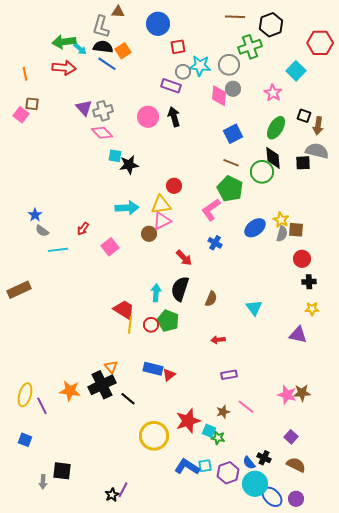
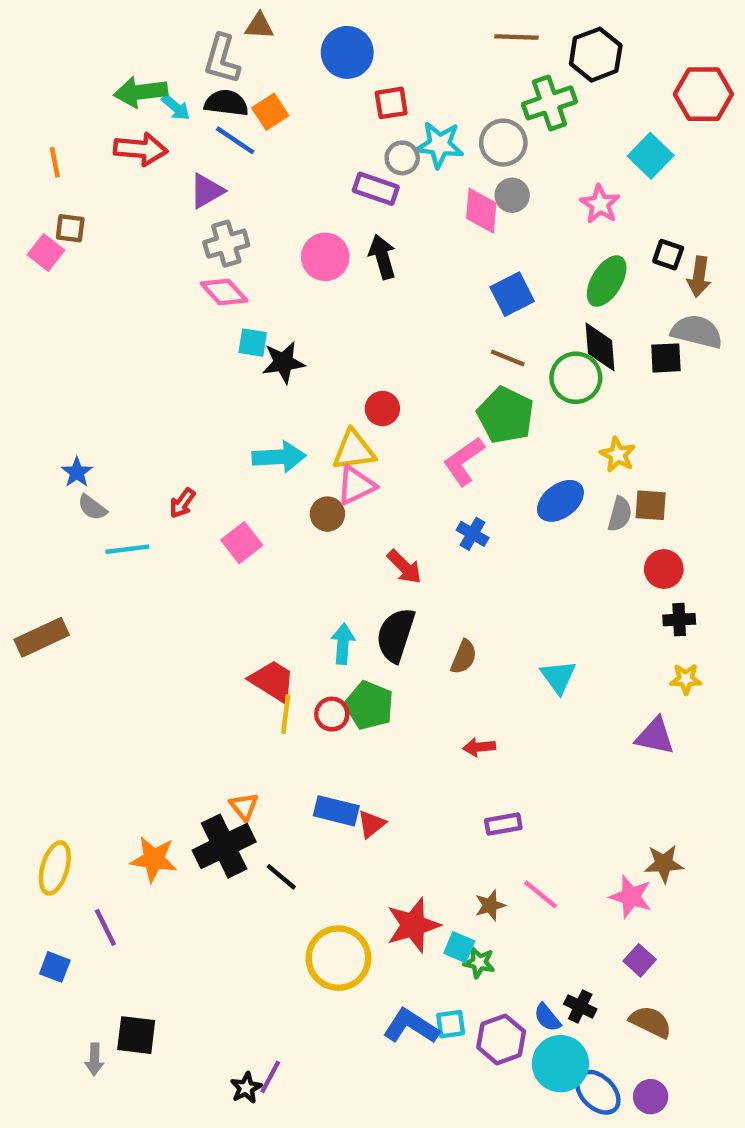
purple triangle: (84, 108) -> (207, 191), moved, turned 42
yellow star: (281, 220) -> (618, 455), moved
pink star: (287, 395) -> (631, 897), moved
purple line: (42, 406) -> (105, 927), moved

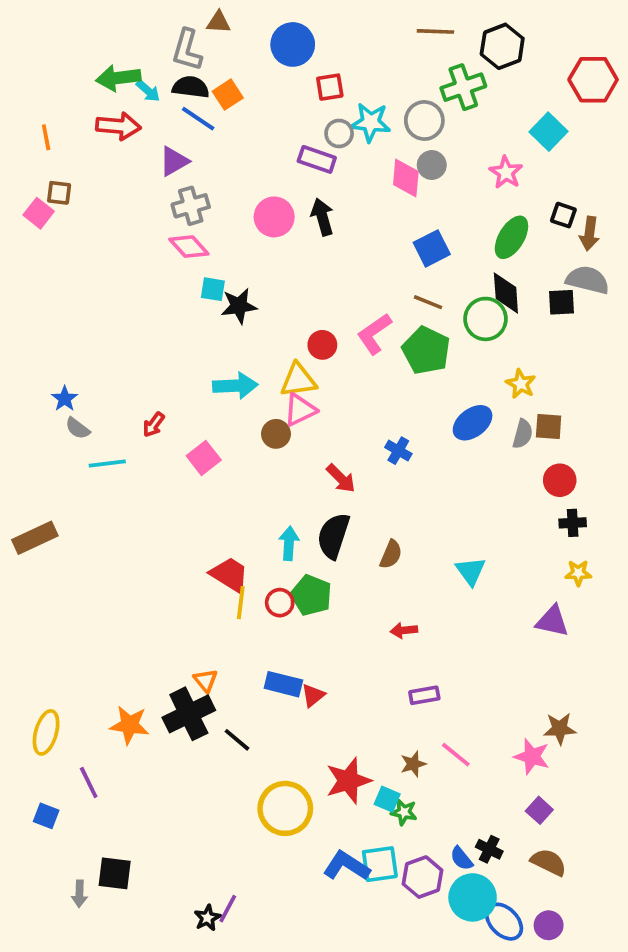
pink L-shape: (464, 461) -> (374, 334), moved
cyan square: (451, 1024) -> (380, 864), size x1.5

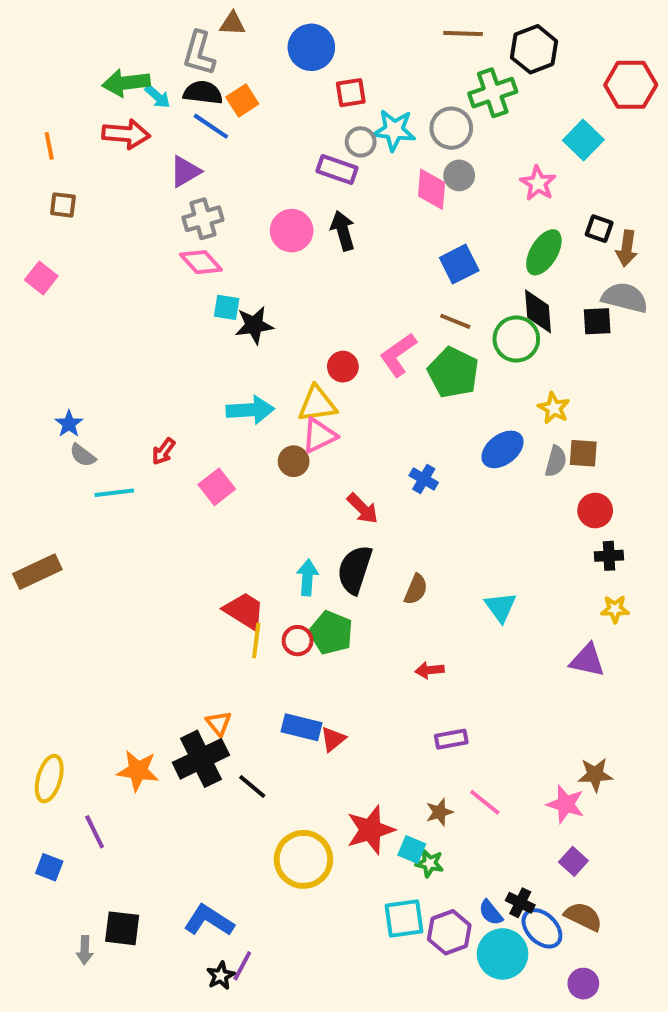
pink square: (39, 213) -> (41, 278), moved
blue L-shape: (346, 866) -> (209, 920), moved
blue ellipse: (504, 922) -> (542, 928), moved

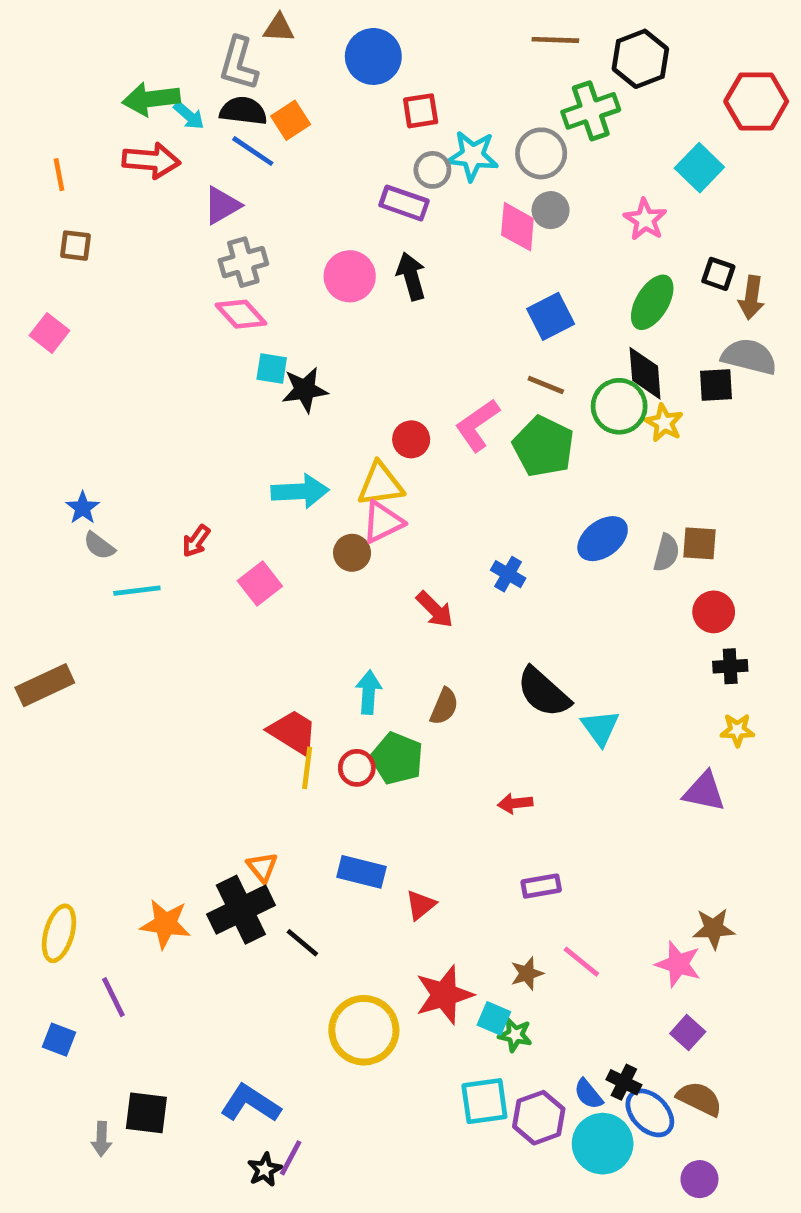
yellow star: (554, 408) -> (664, 423), moved
black semicircle: (355, 570) -> (543, 692), moved, turned -66
brown semicircle: (416, 589) -> (444, 706), moved
red triangle: (333, 739) -> (421, 905), moved

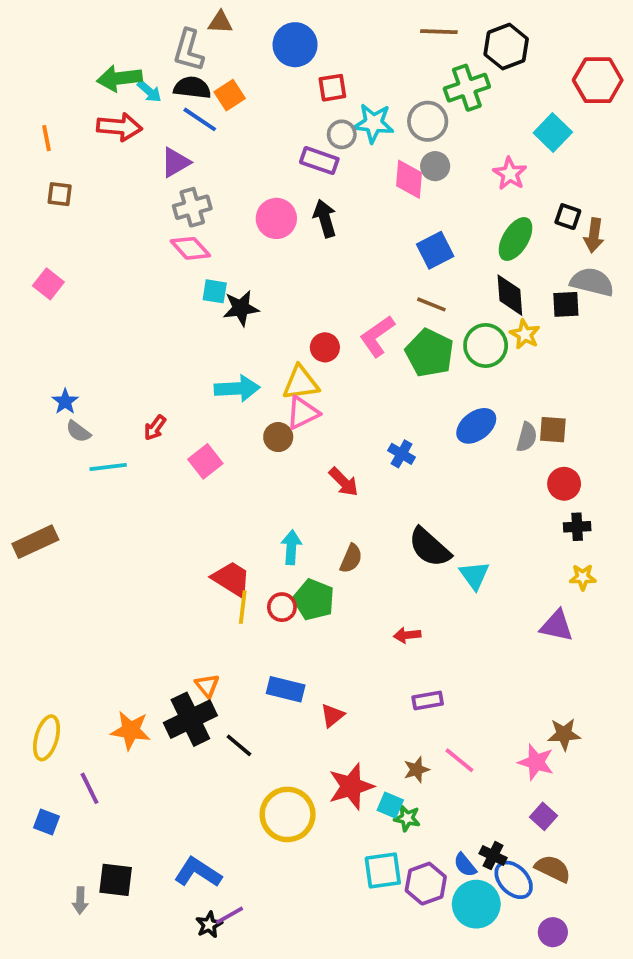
pink square: (50, 333) -> (48, 284), moved
green circle: (619, 406) -> (486, 345), moved
purple line: (291, 1158) -> (230, 915), turned 32

